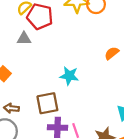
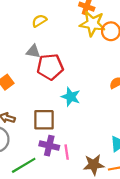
red pentagon: (40, 16) -> (50, 67), moved, turned -30

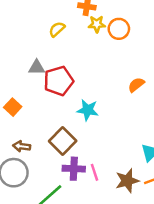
yellow semicircle: (39, 21) -> (57, 29), moved
yellow star: (92, 24) -> (97, 24), size x0.6
brown square: (44, 120) -> (63, 141), turned -35

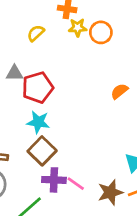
cyan star: (88, 110) -> (38, 122), moved
pink line: (94, 172) -> (76, 184), turned -36

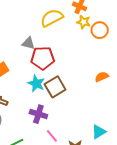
yellow semicircle: (36, 33) -> (52, 18), size x1.6
brown square: (42, 151) -> (55, 87), moved
purple cross: (54, 180) -> (38, 114), moved

